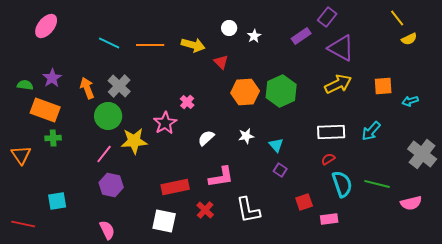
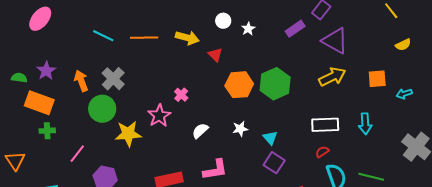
yellow semicircle: (409, 39) -> (403, 45), moved
cyan arrow: (371, 131) -> (365, 124), turned -45
pink line: (104, 154) -> (77, 154), moved
orange triangle: (21, 155) -> (15, 161), moved
purple square: (280, 170) -> (274, 163), size x1.5

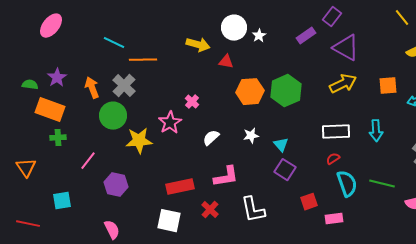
white circle: (223, 21) -> (234, 28), size x1.6
orange line: (144, 38) -> (143, 60), moved
red triangle: (215, 55) -> (226, 62), turned -35

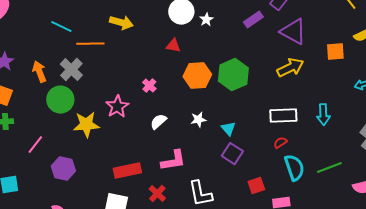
yellow arrow: (198, 45) -> (121, 23), moved
orange square: (388, 86) -> (335, 52), moved
pink cross: (192, 102) -> (149, 86), moved
green line: (382, 184) -> (329, 168), turned -35

